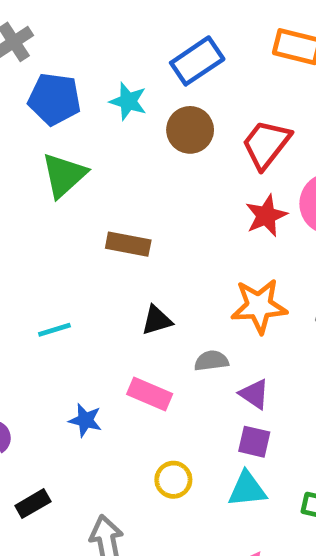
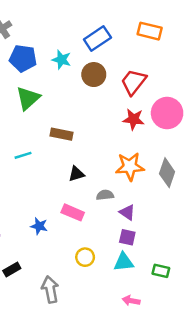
red star: (266, 216) -> (134, 119), turned 30
cyan line: (54, 330) -> (23, 155), moved

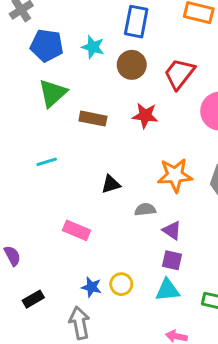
blue rectangle: (97, 39) -> (136, 22), turned -45
red star: (134, 119) -> (145, 116), moved
brown rectangle: (61, 134) -> (93, 119), moved
pink rectangle: (73, 212) -> (77, 230), moved
blue star: (39, 226) -> (91, 287), moved

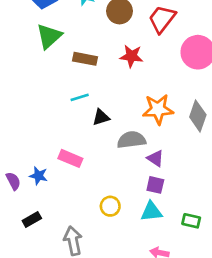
cyan line: (47, 162) -> (80, 97), moved
gray semicircle: (145, 210) -> (131, 140), size x1.5
blue star: (91, 287) -> (39, 176), moved

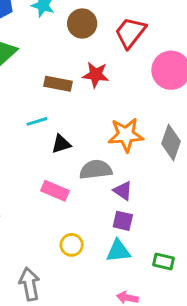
brown rectangle: (85, 59) -> (58, 84), moved
pink rectangle: (70, 158) -> (55, 191), moved

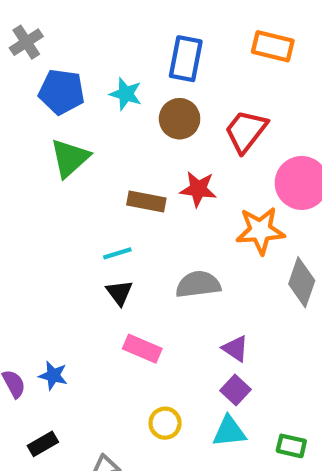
orange star: (126, 135) -> (260, 231), moved
black triangle: (61, 144) -> (119, 293), moved, turned -50
gray semicircle: (96, 170) -> (198, 284), moved
purple square: (123, 221) -> (235, 390), turned 30

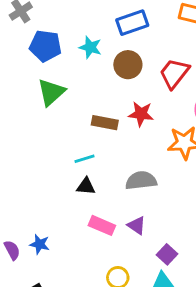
blue rectangle: (186, 59) -> (132, 23), turned 60
black triangle: (119, 293) -> (86, 186), turned -48
purple triangle: (235, 349) -> (137, 225), moved

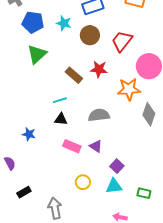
brown rectangle: (105, 123) -> (74, 75), turned 30
blue star: (40, 244) -> (29, 134), moved

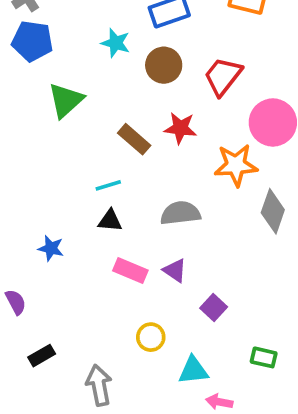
blue pentagon: (33, 22) -> (32, 41), moved
cyan triangle: (114, 186) -> (193, 370), moved

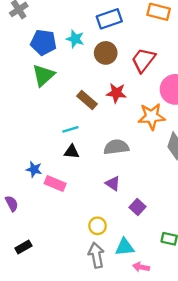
blue pentagon: (32, 41) -> (43, 42), moved
pink rectangle: (130, 270) -> (55, 183), moved
black rectangle: (42, 356) -> (23, 247), moved
gray arrow: (99, 385) -> (96, 255), moved

